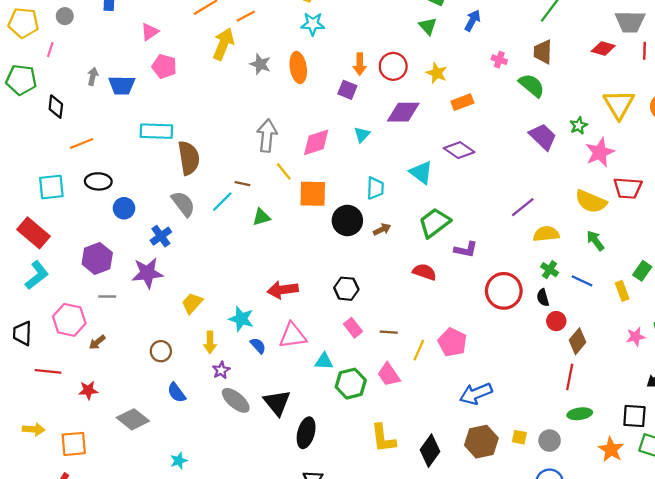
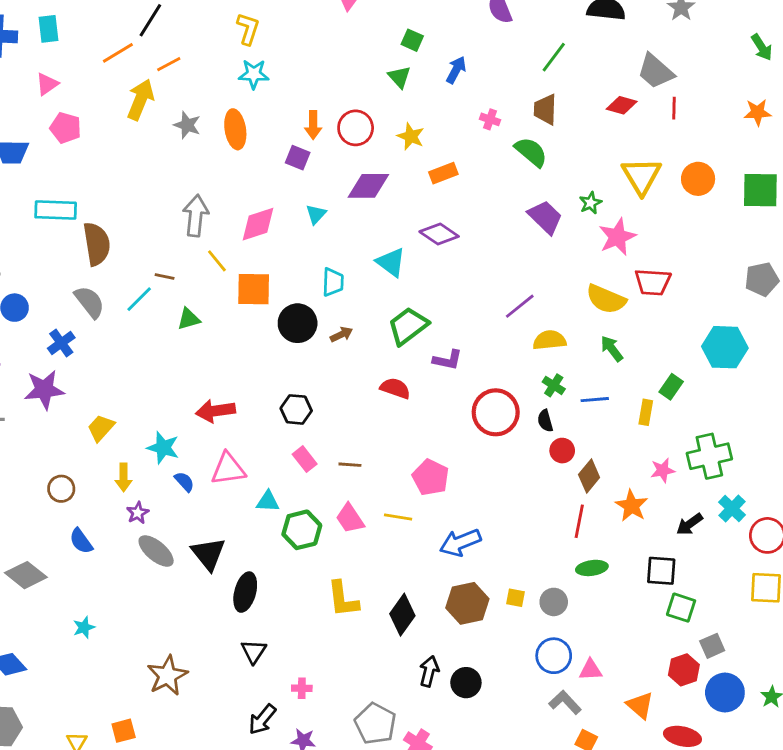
gray trapezoid: (630, 22) -> (656, 71), turned 40
blue line: (582, 281) -> (595, 400), turned -30
yellow rectangle: (622, 291) -> (646, 412), turned 30
yellow line: (419, 350) -> (398, 517), moved, turned 75
orange star: (611, 449) -> (632, 506), moved

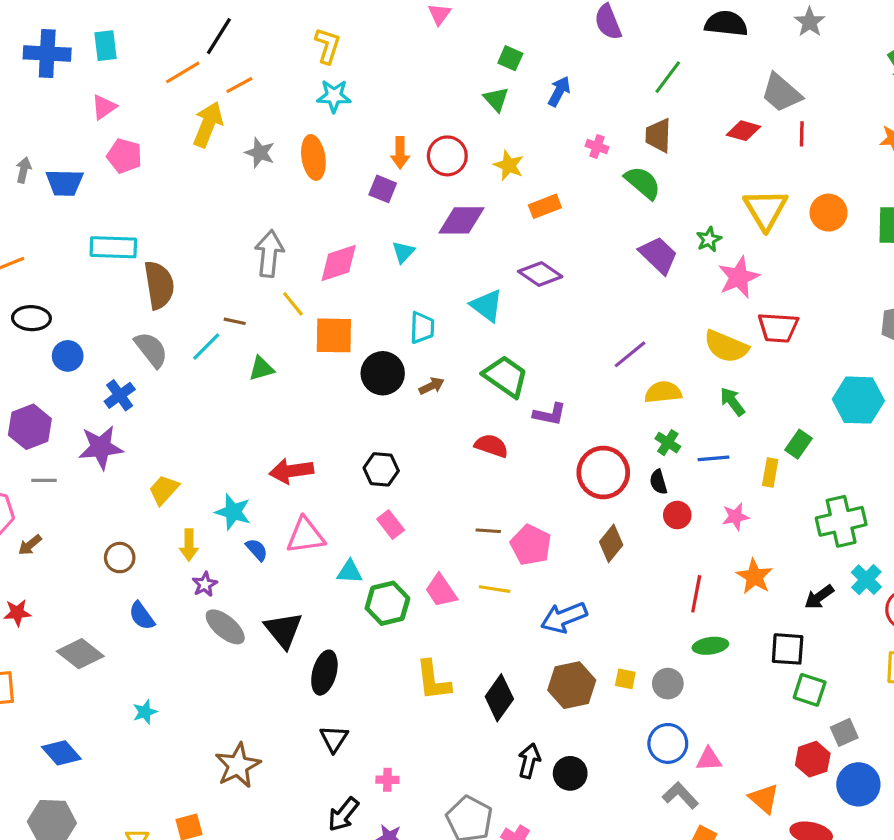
green trapezoid: (408, 326) -> (506, 376), turned 72
brown line: (350, 465) -> (488, 531), moved
pink star: (663, 470) -> (736, 517), moved
brown diamond: (589, 476) -> (611, 543), moved

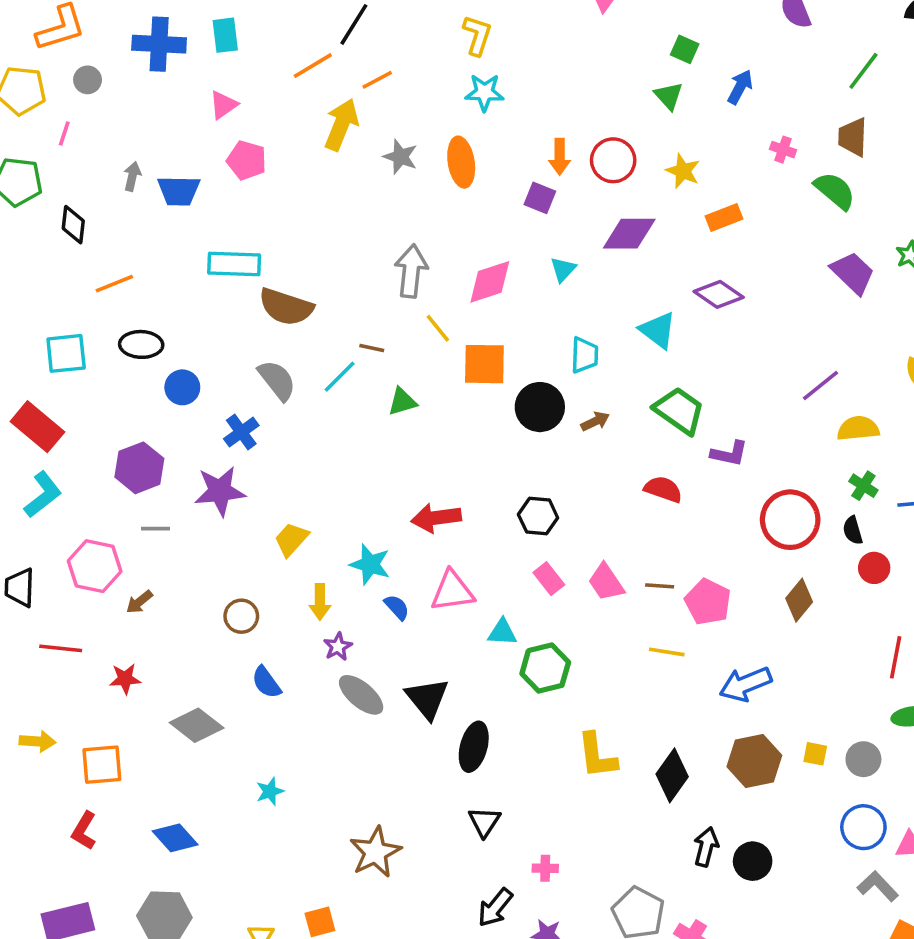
brown semicircle: (159, 285) -> (286, 307), turned 117
pink trapezoid: (441, 591) -> (606, 582), moved

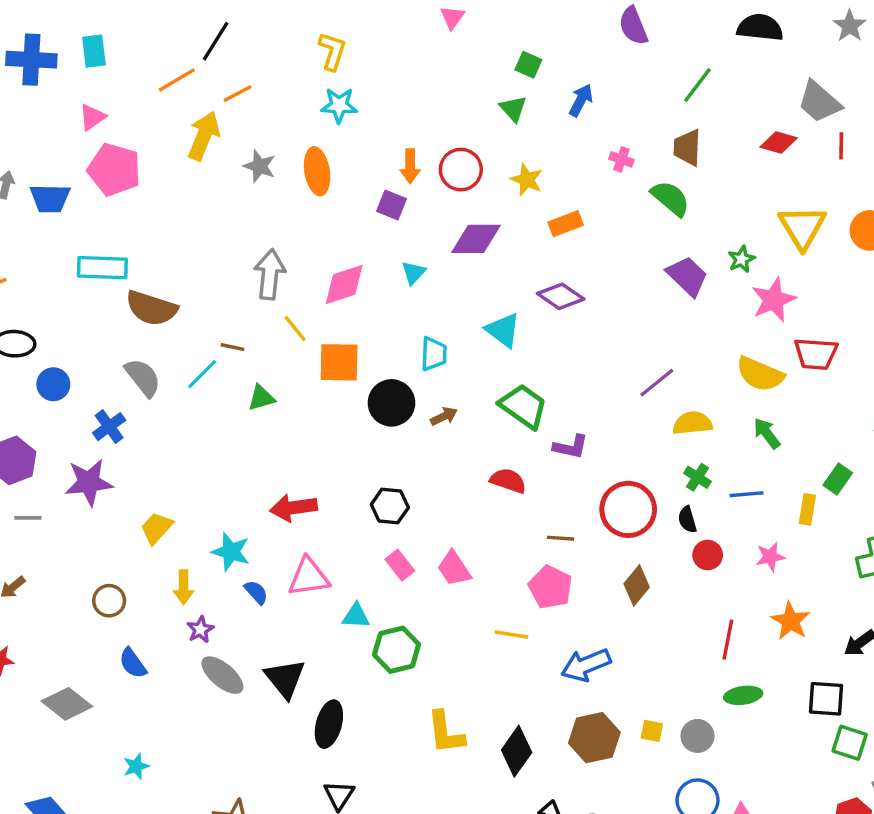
pink pentagon: (247, 160) -> (114, 170), size x1.4
brown line: (660, 586) -> (561, 538), moved

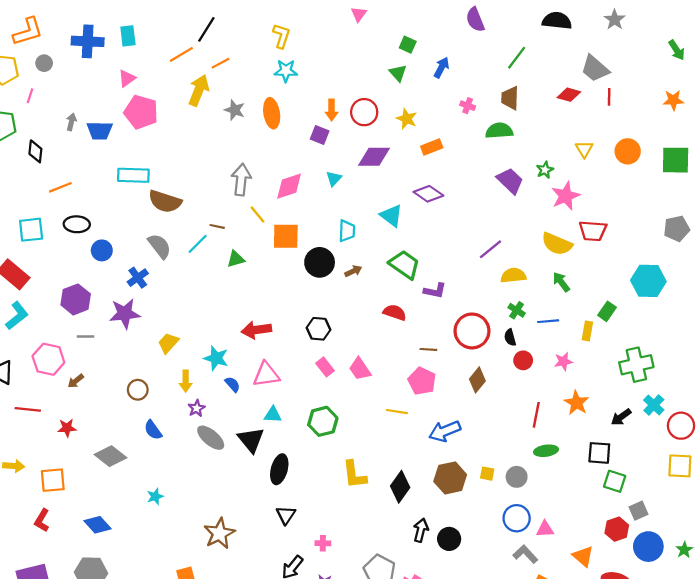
green semicircle: (670, 198) -> (499, 131), turned -44
yellow triangle: (802, 227) -> (584, 149), size x0.6
cyan triangle: (356, 616) -> (273, 415), moved

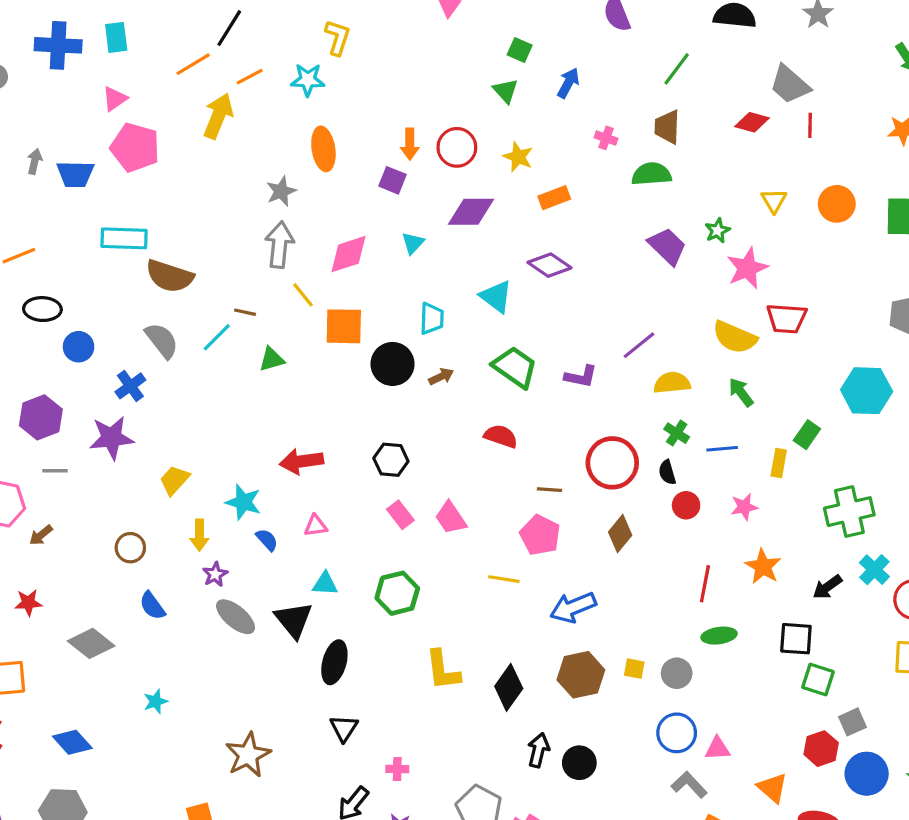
cyan star: (286, 71) -> (308, 80), moved
gray star: (235, 110) -> (281, 191), moved, turned 30
purple L-shape: (435, 291) -> (581, 377), moved
pink triangle: (266, 375) -> (316, 526), size x0.6

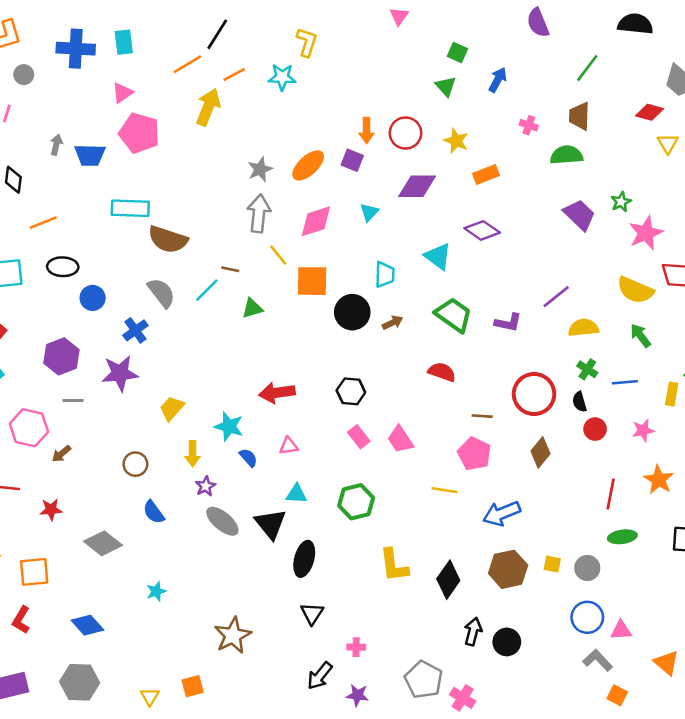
orange ellipse: (323, 149) -> (308, 165), moved, turned 56
yellow triangle: (774, 201) -> (668, 143), moved

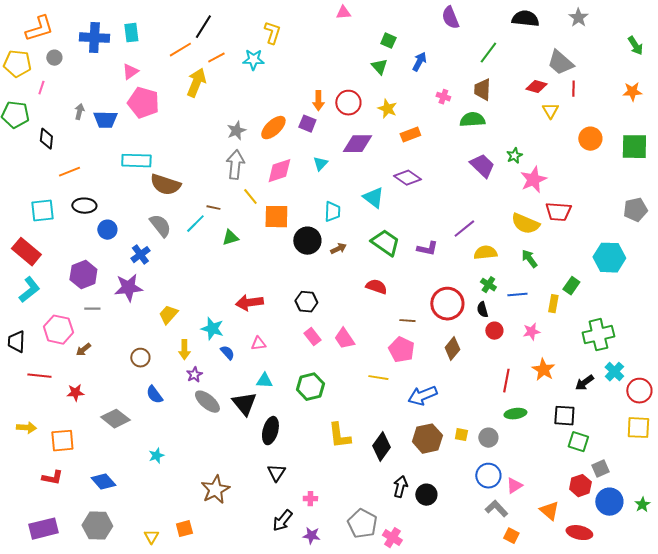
pink triangle: (399, 16) -> (343, 13), turned 49
red L-shape: (21, 620) -> (52, 478), turned -110
pink triangle: (621, 630) -> (514, 486), turned -30

